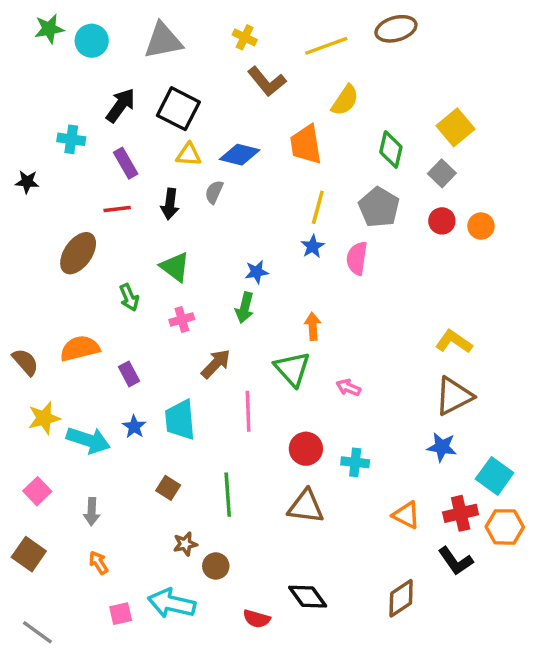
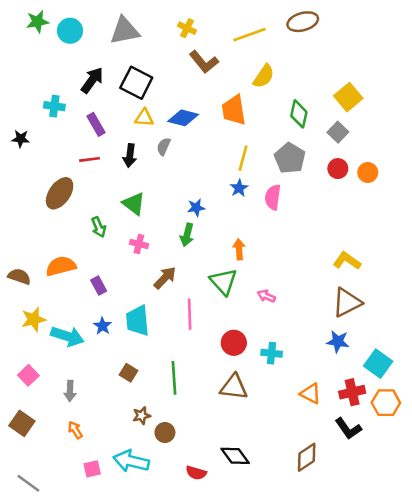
pink cross: (182, 320) -> (139, 244), turned 30
brown semicircle: (25, 362) -> (19, 276), turned -30

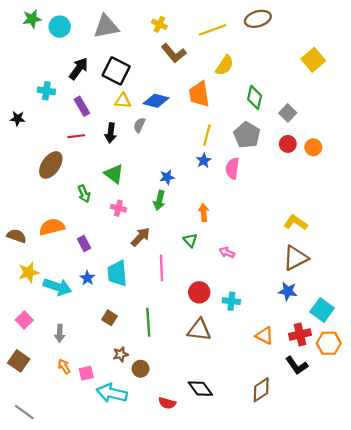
yellow square: (348, 97) -> (313, 60), moved
green triangle: (223, 282) -> (190, 240), size x0.6
pink square: (92, 469) -> (86, 373), moved

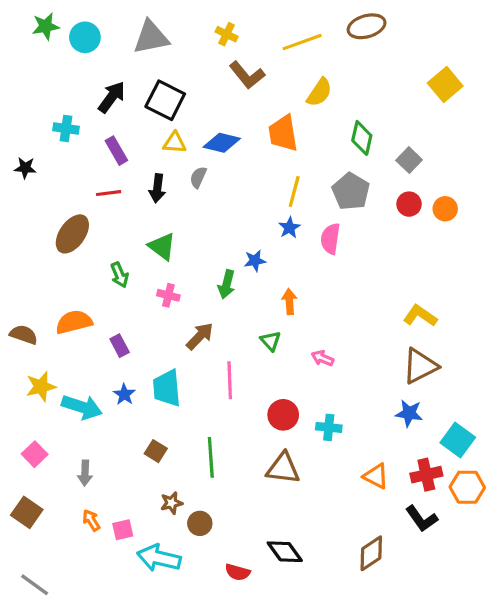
blue star: (167, 177) -> (255, 261), moved

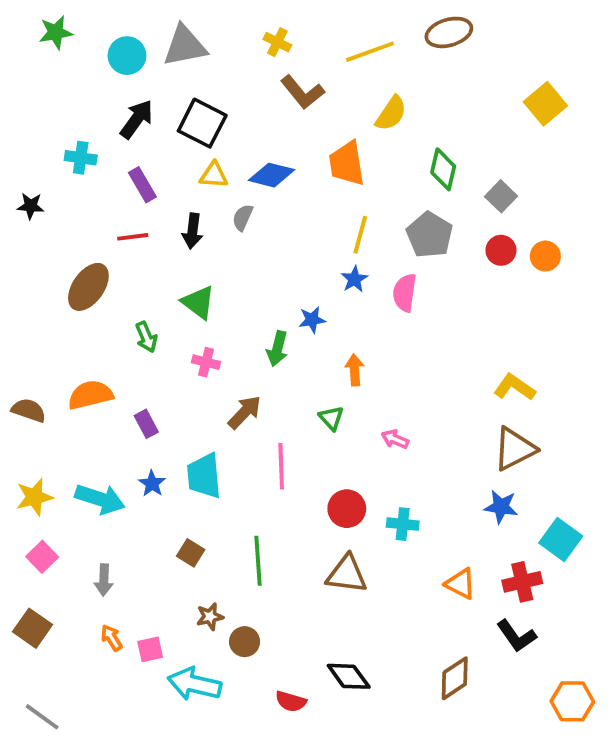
cyan circle: (85, 37) -> (127, 56), moved
yellow star: (41, 387) -> (34, 497), moved
orange hexagon: (467, 487) -> (572, 701), moved

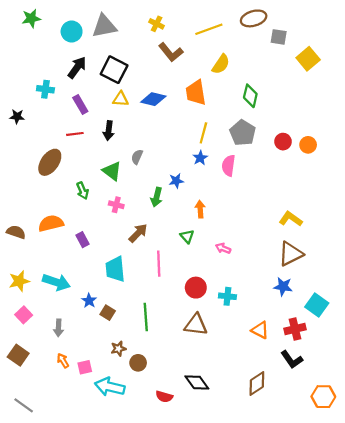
gray square: (501, 196) -> (279, 37), moved, turned -35
gray semicircle: (243, 218) -> (137, 157), moved
blue star: (152, 484) -> (89, 301), moved

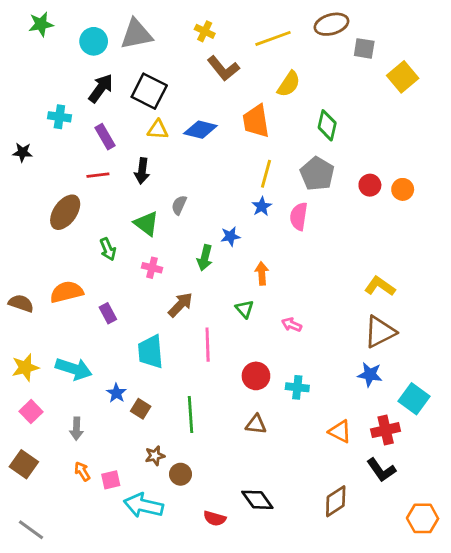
brown triangle: (196, 325) -> (256, 424), size x0.7

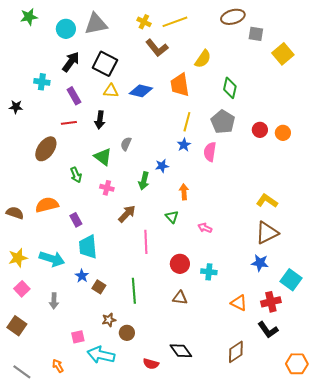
yellow line: (273, 38) -> (175, 22), moved
cyan trapezoid: (151, 352) -> (88, 247), moved
orange arrow: (82, 471) -> (58, 366), moved

